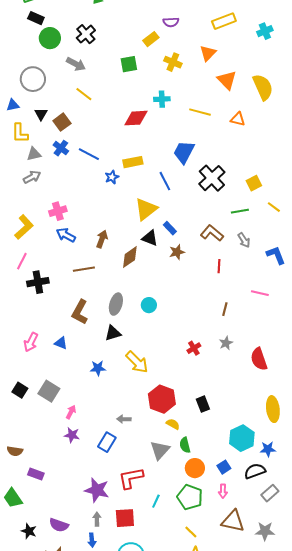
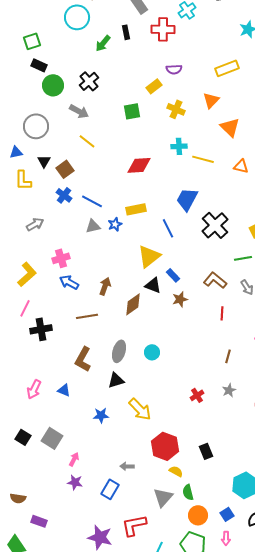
cyan cross: (162, 99) -> (179, 146), moved
gray triangle: (34, 154) -> (93, 226), moved

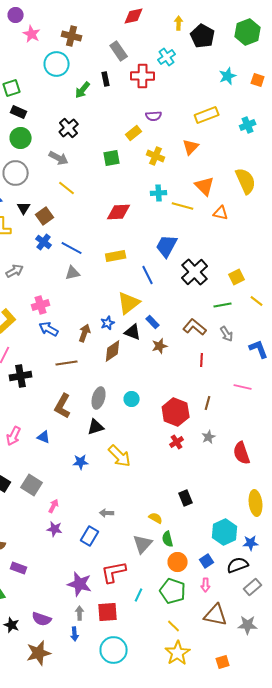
green circle: (53, 85) -> (21, 138), moved
orange triangle: (230, 127) -> (205, 186), moved
blue star: (115, 224) -> (108, 323), moved
red hexagon: (165, 446) -> (176, 412), moved

